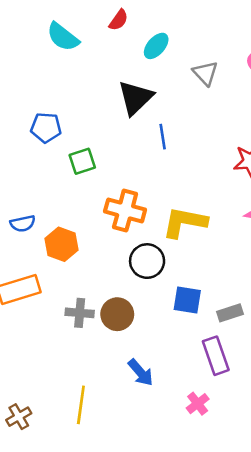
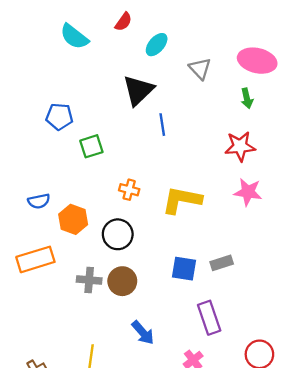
orange cross: (125, 211) -> (129, 190), size x0.6
black circle: (147, 261) -> (118, 234), moved
gray rectangle: (230, 313) -> (222, 263), moved

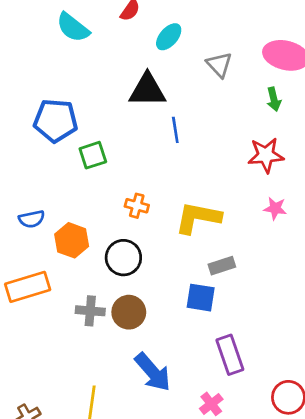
black triangle: (138, 90) -> (147, 90), turned 44
blue pentagon: (59, 117) -> (56, 121), size x1.4
pink star: (248, 192) -> (275, 208), size x0.7
gray rectangle: (222, 263) -> (222, 266), moved
blue arrow: (143, 333) -> (153, 372), size x1.4

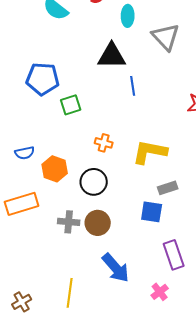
cyan ellipse: (169, 37) -> (128, 16), turned -40
gray triangle: (219, 65) -> (166, 37), size x1.4

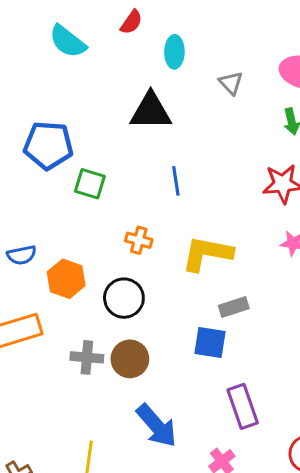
gray triangle: (166, 37) -> (231, 83), size x0.6
blue line: (133, 86) -> (176, 181), moved
green square: (71, 105) -> (90, 184), turned 35

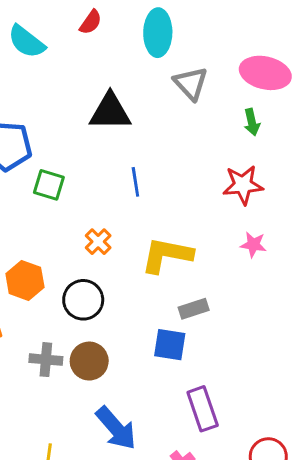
cyan ellipse: (174, 52) -> (158, 33), moved, size x1.4
gray triangle: (231, 83) -> (191, 83), size x1.4
orange cross: (139, 240) -> (98, 242), turned 30

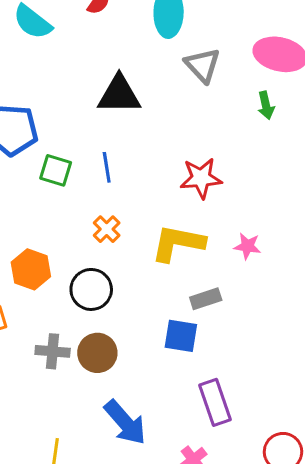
blue line: (135, 182) -> (107, 167), moved
red star: (243, 185) -> (201, 178), moved
pink star: (253, 245) -> (247, 246), moved

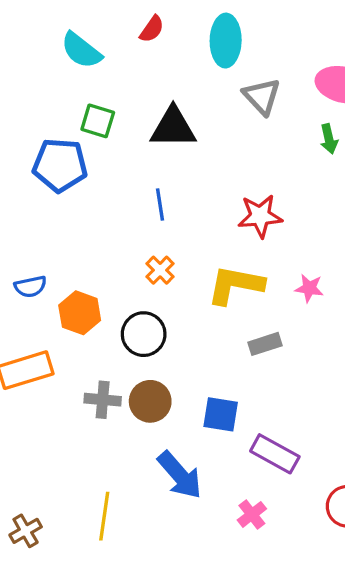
green square: (56, 170) -> (98, 121), moved
blue square: (181, 336) -> (221, 414), moved
purple rectangle: (215, 402) -> (275, 454), turned -42

